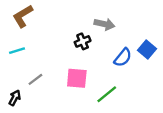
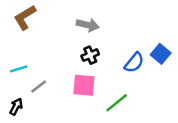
gray arrow: (104, 24) -> (88, 25), moved
black cross: (83, 41) -> (90, 55), moved
cyan line: (17, 51) -> (19, 69), moved

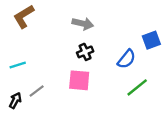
blue square: (161, 54) -> (151, 40), moved, turned 30
gray line: (39, 86) -> (37, 91), moved
green line: (117, 103) -> (137, 87), moved

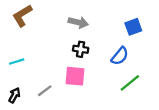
blue square: (151, 40) -> (133, 27), moved
black cross: (85, 52) -> (81, 49), turned 32
gray line: (37, 91) -> (45, 91), moved

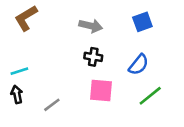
blue square: (133, 27) -> (142, 22), moved
pink square: (75, 76) -> (101, 91), moved
black arrow: (14, 95) -> (17, 94), moved, turned -40

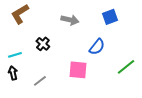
black cross: (93, 57) -> (43, 44), moved, turned 32
blue semicircle: (139, 65) -> (97, 47), moved
green line: (150, 96) -> (126, 67), moved

